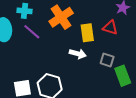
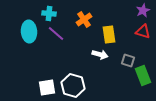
orange cross: (61, 17) -> (84, 19), size x0.7
red triangle: (110, 28) -> (143, 31), moved

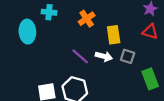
purple line: (56, 33) -> (80, 56), moved
gray square: (128, 60) -> (128, 56), moved

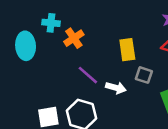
orange cross: (87, 19) -> (74, 38), moved
white arrow: (104, 56) -> (116, 88), moved

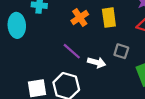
orange cross: (74, 38) -> (80, 18), moved
yellow rectangle: (127, 50) -> (109, 18), moved

